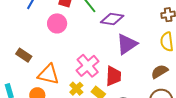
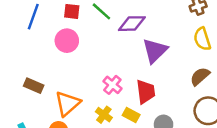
pink cross: (88, 66) -> (112, 85), size x0.7
orange triangle: (49, 74) -> (67, 103), turned -45

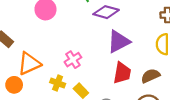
red trapezoid: (146, 92) -> (122, 73), moved
yellow cross: (104, 115) -> (58, 83), turned -32

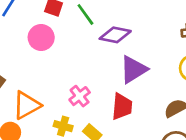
red trapezoid: (122, 73) -> (122, 107), moved

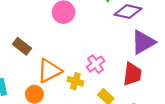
yellow cross: (63, 126) -> (75, 81), moved

